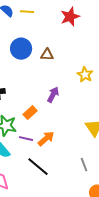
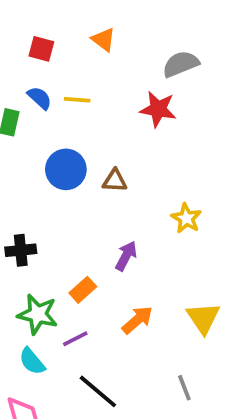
red star: (70, 17) -> (158, 109), turned 30
purple line: (26, 139) -> (75, 339), turned -40
orange arrow: (46, 139) -> (137, 320), moved

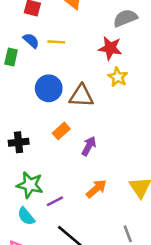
brown triangle: (115, 181) -> (81, 96), size x1.5
yellow star: (186, 218) -> (118, 77), moved
orange rectangle: (83, 290) -> (61, 131), moved

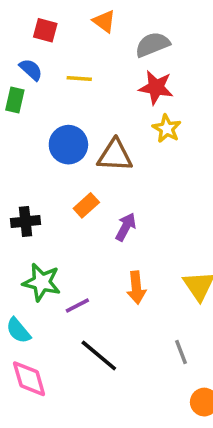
gray semicircle: (125, 18) -> (152, 45), moved
blue semicircle: (31, 41) -> (31, 70), moved
orange arrow: (96, 189) -> (136, 288), turned 125
cyan semicircle: (26, 216) -> (18, 331), moved

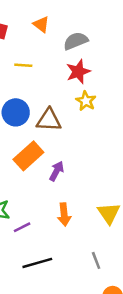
red star: (156, 87) -> (78, 72), turned -30
orange rectangle: (86, 205) -> (28, 156), size x1.6
black line: (99, 356) -> (37, 263), turned -56

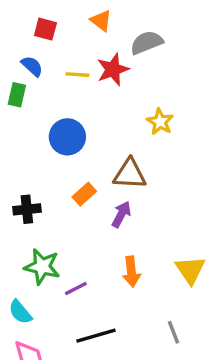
red star: (78, 72) -> (113, 69), moved
brown triangle: (49, 120) -> (130, 174), moved
orange rectangle: (28, 156) -> (84, 194), size x0.6

